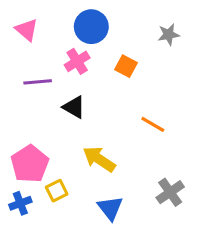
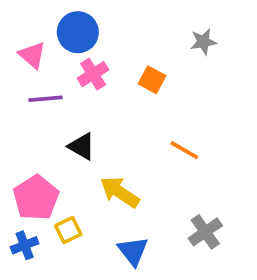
blue circle: (91, 27) -> (78, 32), moved
pink triangle: (27, 30) -> (32, 55), moved
black triangle: (74, 107) -> (82, 146), moved

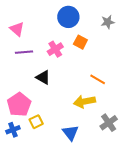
blue circle: (78, 32) -> (68, 17), moved
pink cross: (93, 74) -> (55, 49), moved
yellow arrow: (120, 192) -> (84, 102), moved, turned -45

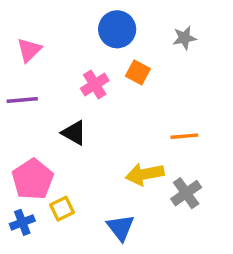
pink triangle: (17, 29) -> (29, 50), turned 35
purple line: (24, 52) -> (22, 100), moved
orange line: (98, 79) -> (184, 136), moved, turned -35
gray cross: (109, 123) -> (186, 193), moved

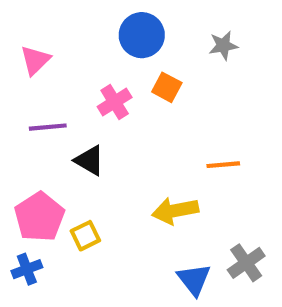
purple line: (22, 100) -> (48, 127), moved
gray cross: (186, 193) -> (246, 263), moved
yellow square: (62, 209) -> (85, 236), moved
blue triangle: (121, 228) -> (194, 280), moved

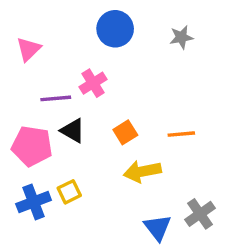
orange square: (167, 87) -> (125, 132), moved, turned 30
purple line: (48, 127) -> (56, 98), moved
pink pentagon: (39, 217) -> (32, 146), moved, turned -30
blue cross: (27, 269) -> (34, 202), moved, size x1.4

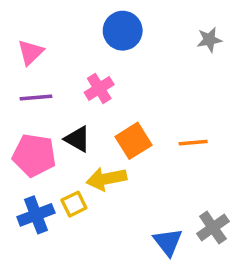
gray star: (181, 37) -> (209, 40), moved
purple line: (56, 98) -> (36, 97), moved
orange square: (125, 132) -> (133, 141), size x1.4
yellow arrow: (142, 171) -> (106, 179), moved

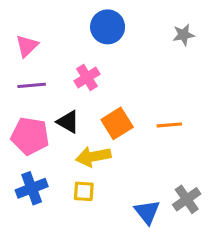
yellow square: (74, 204) -> (84, 191), moved, turned 30

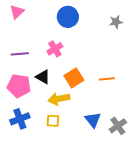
pink triangle: (27, 46) -> (17, 12), moved
blue triangle: (147, 212) -> (93, 120), moved

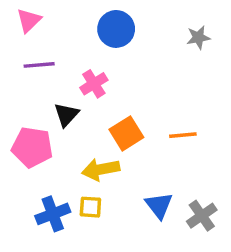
purple line: (20, 54) -> (39, 65), moved
black triangle: (43, 77) -> (66, 115), moved, turned 42
blue cross: (20, 119) -> (53, 214), moved

